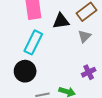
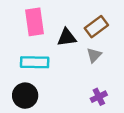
cyan rectangle: (33, 42) -> (35, 62), turned 65

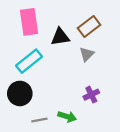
cyan rectangle: (35, 62) -> (29, 61), turned -40

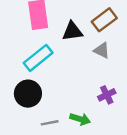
gray triangle: (87, 54) -> (102, 50), turned -49

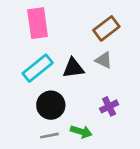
black triangle: (72, 31) -> (73, 68), moved
black circle: (28, 94) -> (51, 105), moved

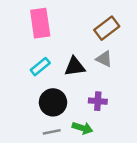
cyan rectangle: (38, 68) -> (40, 67), size x0.7
purple cross: (109, 106) -> (98, 101), moved, turned 30

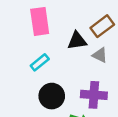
black triangle: (75, 67) -> (77, 41), moved
purple cross: (98, 101) -> (94, 95), size x1.5

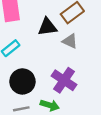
purple cross: (94, 95) -> (64, 80), turned 30

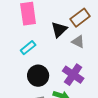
black triangle: (47, 27) -> (59, 30), turned -36

